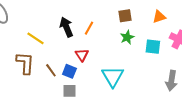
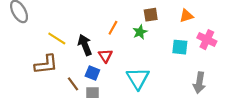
black arrow: (66, 27) -> (85, 45), moved
green star: (127, 37) -> (140, 32), moved
brown L-shape: (25, 63) -> (46, 64), turned 80
brown line: (51, 70) -> (73, 84), moved

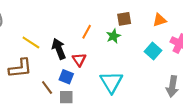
cyan square: (180, 47) -> (153, 51), turned 35

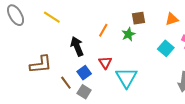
yellow line: (31, 42) -> (52, 17), moved
red triangle: (79, 60) -> (105, 62), moved
blue square: (66, 77) -> (84, 73), turned 32
gray square: (66, 97) -> (84, 92), turned 32

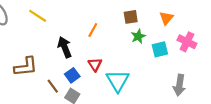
orange triangle: (172, 19) -> (166, 18), turned -32
green star: (128, 34) -> (138, 36), moved
cyan square: (166, 48) -> (160, 49), turned 35

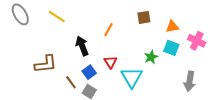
orange triangle: (166, 18) -> (172, 27), moved, turned 40
green star: (138, 36) -> (151, 57), moved
cyan square: (160, 49) -> (171, 48), turned 35

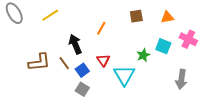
yellow line: (57, 16) -> (50, 15), turned -66
orange triangle: (172, 27) -> (167, 17), moved
brown line: (71, 82) -> (64, 63), moved

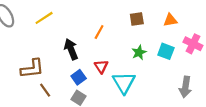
green star: (143, 55) -> (139, 52), moved
brown line: (64, 63) -> (45, 90), moved

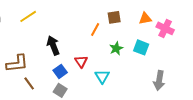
orange line: (99, 32) -> (95, 29), moved
pink cross: (193, 44) -> (165, 28), moved
cyan triangle: (124, 83) -> (102, 76), size x0.7

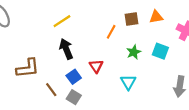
yellow line: (28, 16) -> (62, 21), moved
orange triangle: (145, 18) -> (156, 17), moved
cyan triangle: (102, 76) -> (128, 82), moved
brown line: (29, 83) -> (51, 90), moved

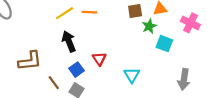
orange line: (111, 32) -> (90, 12), moved, turned 64
green star: (134, 52) -> (149, 26), moved

